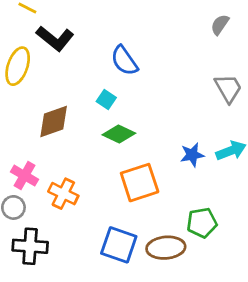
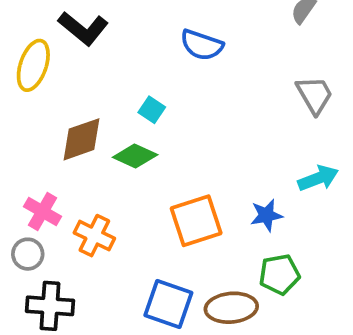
blue semicircle: (124, 61) -> (202, 45), moved, turned -36
green diamond: (119, 134) -> (135, 156), moved
blue star: (192, 155) -> (266, 215), moved

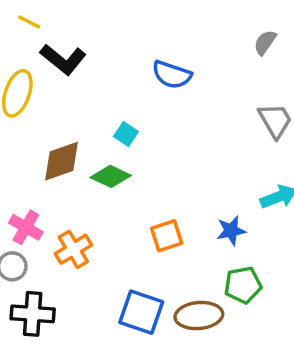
orange square: (196, 221) -> (167, 236), size x0.7
orange cross: (94, 236) -> (73, 249), turned 33

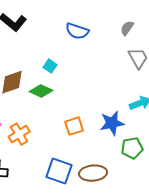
gray semicircle: (265, 42) -> (127, 28), moved
blue star: (231, 231) -> (112, 123), size x1.4
green pentagon: (243, 285) -> (132, 148), moved

